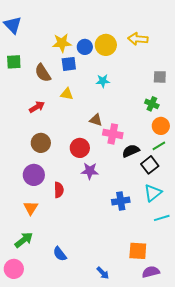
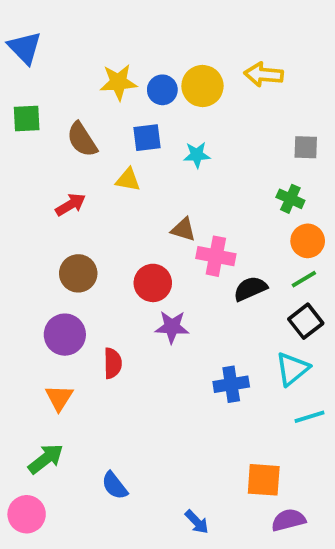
blue square: (69, 64) -> (147, 138), moved
black square: (150, 165) -> (306, 321), moved

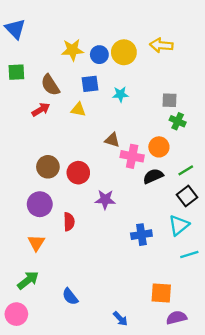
gray square: (306, 147) -> (169, 100), moved
red arrow: (71, 205) -> (41, 110), moved
orange circle: (308, 241) -> (159, 147), moved
red circle: (153, 283) -> (78, 173), moved

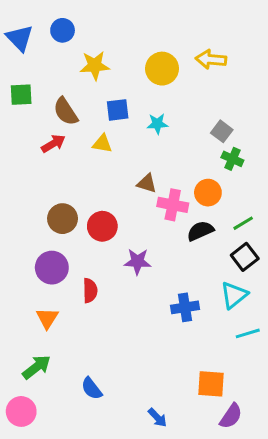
blue circle: (99, 55) -> (63, 30), moved
gray square: (169, 100) -> (222, 131), turned 35
purple semicircle: (176, 318) -> (231, 416), turned 138

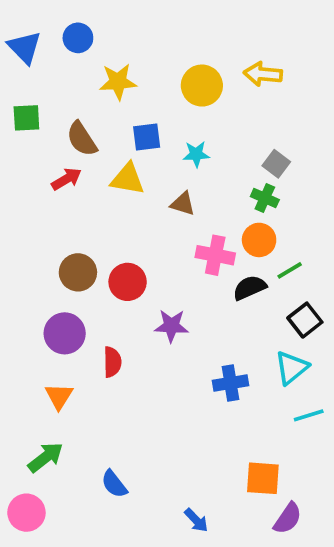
yellow triangle: (102, 144) -> (128, 179), size x1.4
green cross: (232, 159) -> (265, 198), moved
brown triangle: (147, 183) -> (183, 204), moved
green line: (243, 223) -> (290, 270), moved

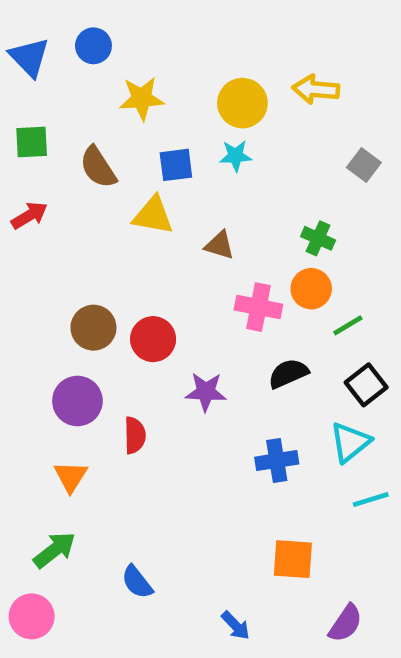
cyan star: (196, 154) -> (236, 156), moved
gray square: (276, 164) -> (364, 165), moved
red arrow: (67, 179) -> (29, 215), moved
black semicircle: (250, 288) -> (288, 373), moved
orange square: (263, 478) -> (293, 559), moved

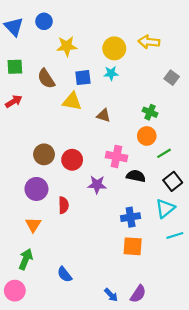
pink cross: (258, 307) -> (116, 157), moved
black semicircle: (288, 373) -> (136, 176), turned 36
green arrow: (55, 550) -> (26, 259), turned -30
orange square: (293, 559) -> (133, 246), moved
purple semicircle: (346, 623) -> (138, 294), moved

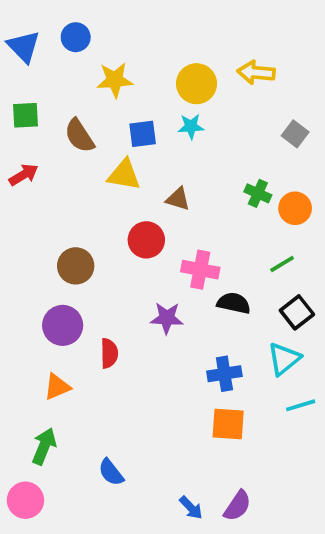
orange circle: (147, 136) -> (295, 208), moved
red circle: (72, 160) -> (146, 240), moved
orange triangle: (33, 225) -> (57, 387), turned 35

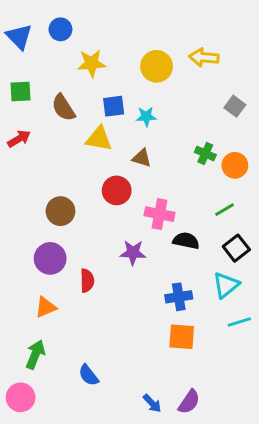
cyan star: (191, 126) -> (146, 117), moved

